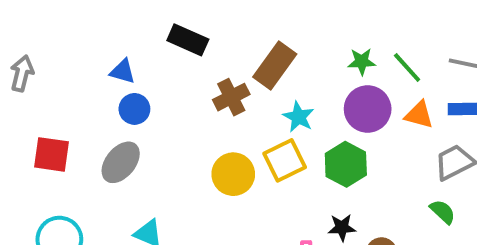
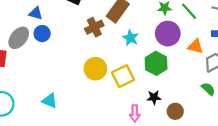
orange triangle: (419, 115) -> (195, 46), moved
yellow square: (285, 160) -> (123, 76), moved
gray ellipse: (121, 162) -> (19, 38), moved

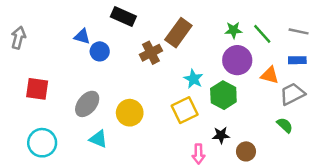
blue circle: (42, 34) -> (100, 51), moved
gray ellipse: (19, 38) -> (87, 104), moved
cyan star: (131, 38) -> (193, 79), moved
yellow circle: (95, 69) -> (130, 113), moved

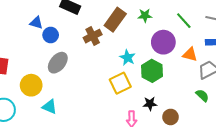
green star: (233, 30) -> (145, 16), moved
gray ellipse: (87, 104) -> (58, 63), moved
yellow circle: (130, 113) -> (31, 85), moved

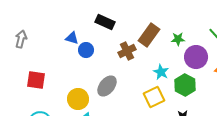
green star: (145, 16) -> (178, 39), moved
gray ellipse: (58, 63) -> (107, 86), moved
yellow circle: (31, 85) -> (78, 99), moved

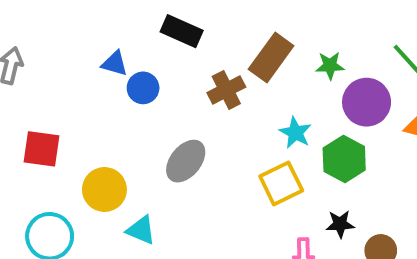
yellow circle: (78, 99) -> (104, 189), moved

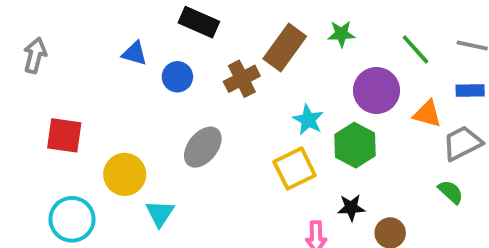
green star: (330, 66) -> (341, 34), moved
blue circle: (143, 88) -> (177, 77), moved
cyan triangle: (141, 230) -> (160, 213), turned 40

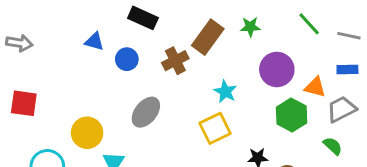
green line: (416, 49) -> (309, 24), moved
gray arrow: (35, 55) -> (19, 43), turned 85
red square: (64, 135) -> (24, 103), moved
green hexagon: (355, 145) -> (292, 115), moved

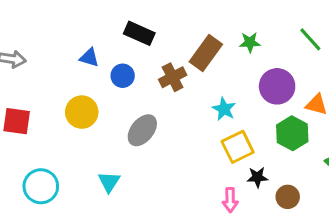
yellow square: (215, 128) -> (238, 147), moved
yellow circle: (87, 133) -> (82, 112), moved

